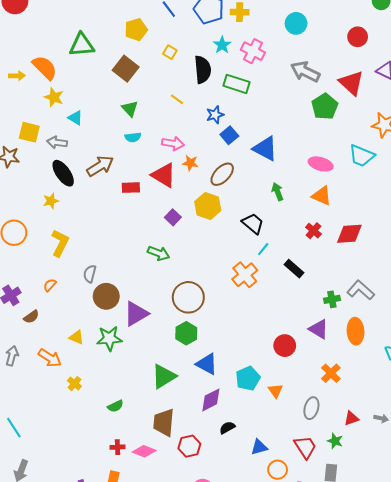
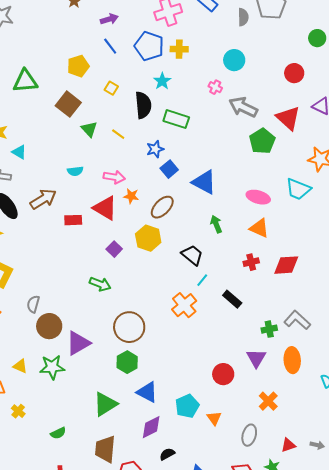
pink cross: (253, 51) -> (215, 87), moved, size x0.6
green triangle: (130, 109) -> (89, 129), moved
red cross: (313, 231) -> (251, 262), turned 35
purple triangle: (319, 329) -> (256, 358), turned 30

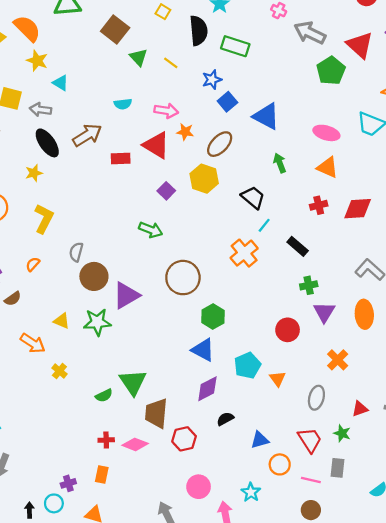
green cross: (269, 329) -> (309, 285), moved
green hexagon: (127, 362) -> (213, 316), moved
green triangle: (105, 404) -> (133, 382), moved, turned -32

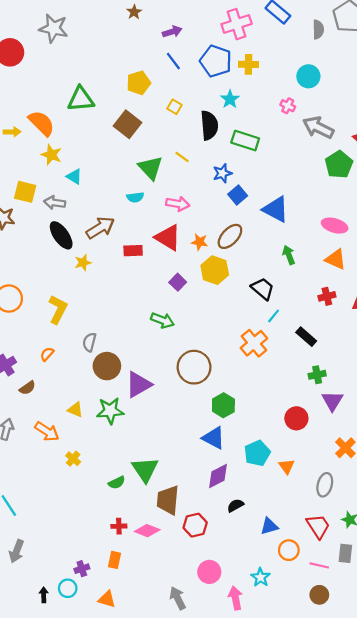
green triangle: (138, 57) -> (150, 168), moved, size x1.4
orange star: (185, 132) -> (199, 242), moved
yellow star: (34, 173) -> (83, 263), moved

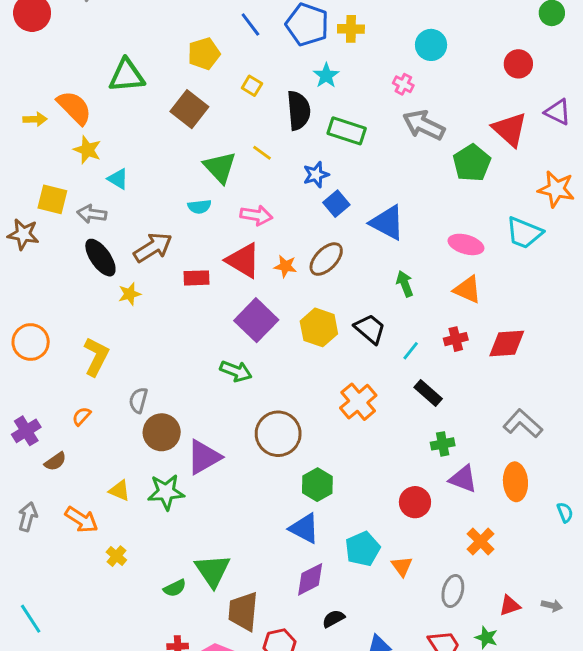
gray arrow: (318, 128) -> (424, 125), moved
yellow hexagon: (215, 270) -> (319, 327), moved
purple square: (178, 282) -> (256, 320), size x1.8
cyan line: (274, 316) -> (411, 351), moved
purple triangle: (332, 401) -> (463, 479), turned -40

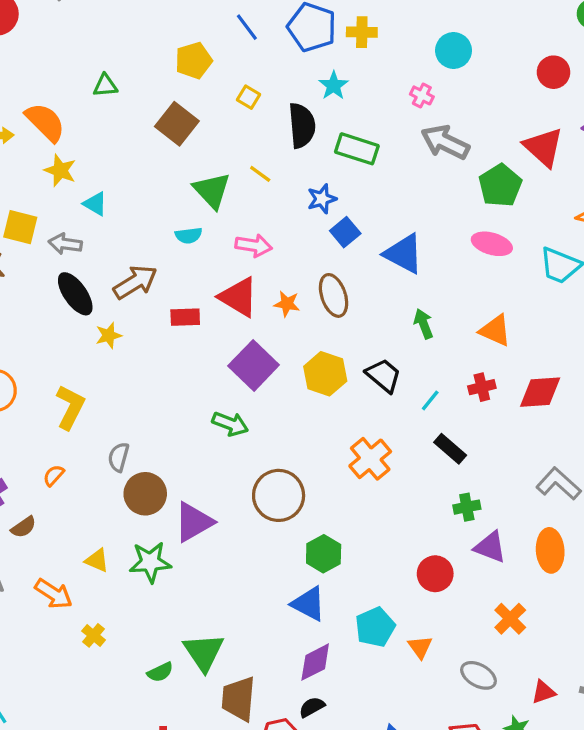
green triangle: (127, 76) -> (105, 85), size x0.6
pink ellipse: (466, 244) -> (492, 244), moved
brown ellipse: (326, 259) -> (334, 295), turned -63
gray ellipse: (453, 591) -> (479, 675), turned -76
black semicircle: (333, 619) -> (312, 707), moved

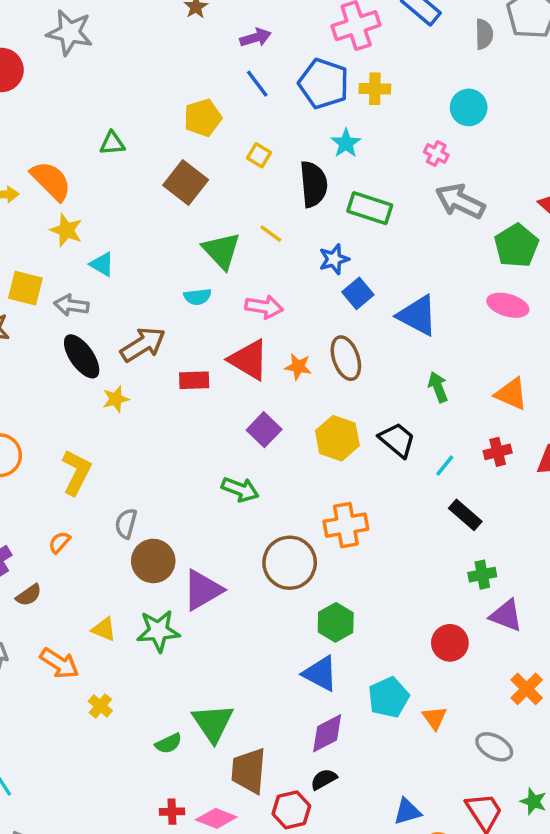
purple square: (254, 365) -> (264, 430), size x0.7
orange cross: (370, 459) -> (346, 525), moved, turned 30

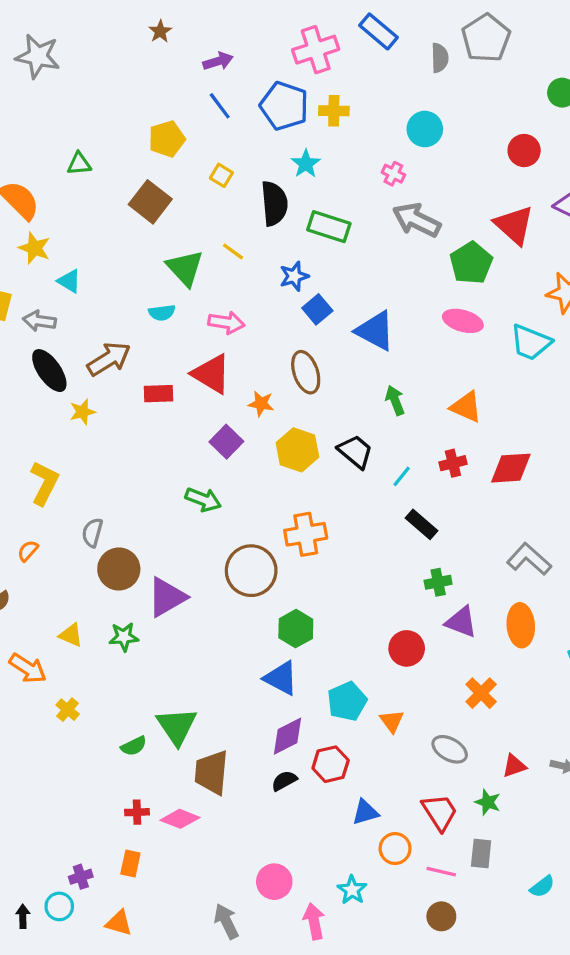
orange star: (298, 367) -> (261, 404), moved
green star: (158, 631) -> (124, 637), size x0.7
red hexagon: (291, 810) -> (331, 764), moved

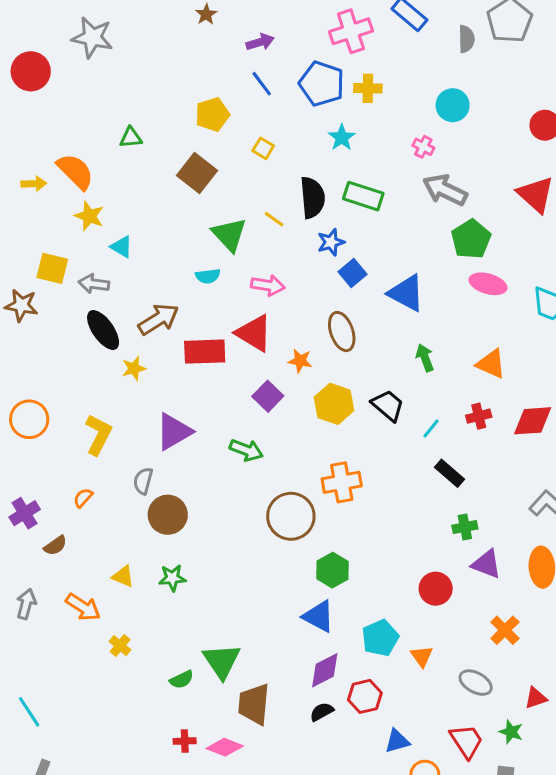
black semicircle: (274, 203) -> (312, 198), moved
green pentagon: (471, 263) -> (471, 239), moved
red rectangle: (159, 394) -> (205, 352), size x1.5
purple triangle: (167, 597) -> (174, 432), moved

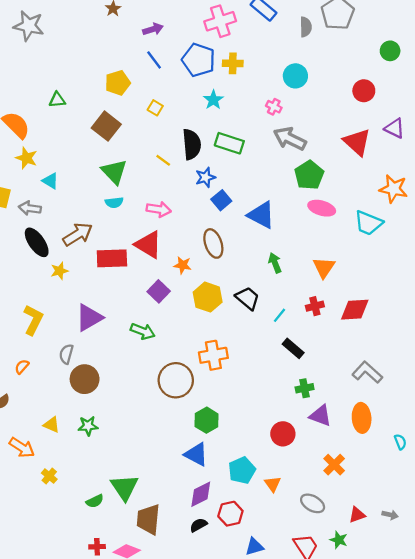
green triangle: (229, 235) -> (114, 172), moved
orange triangle: (491, 364) -> (324, 267), turned 40

